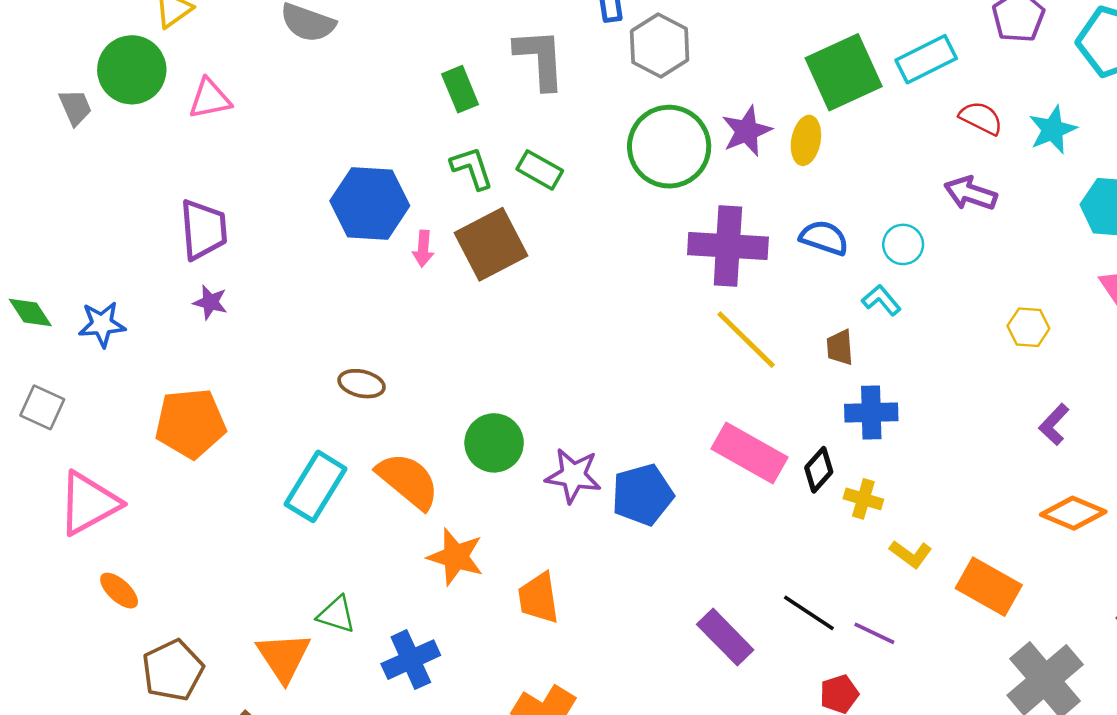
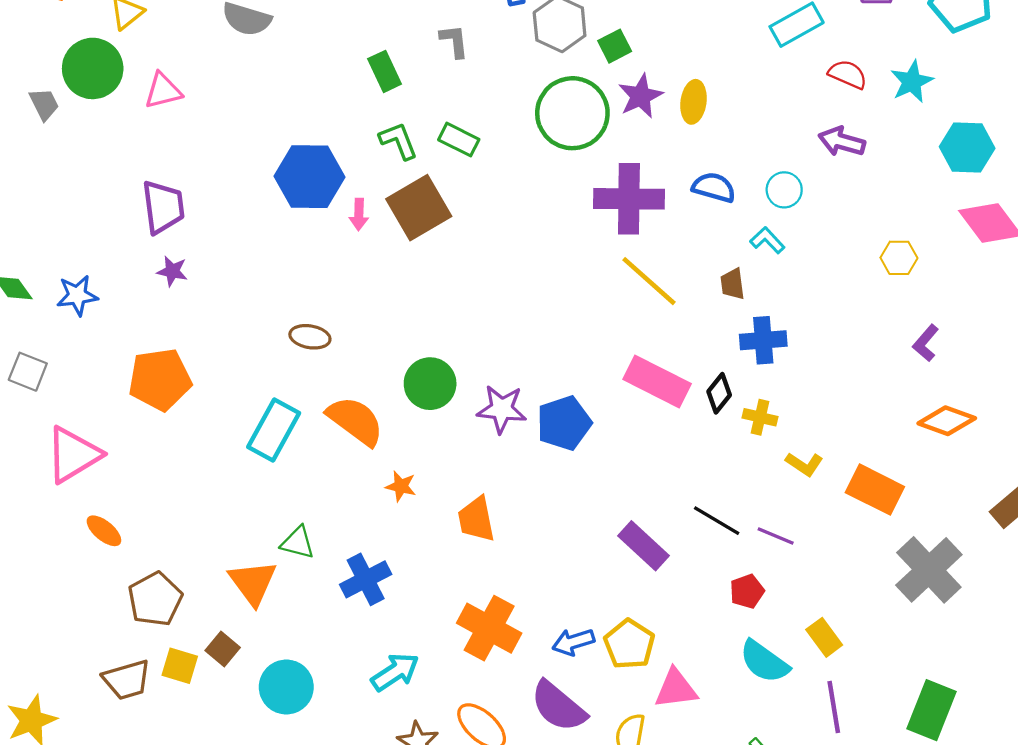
gray L-shape: (540, 59) -> (454, 41), size x0.6
green square: (844, 72) -> (615, 46), moved, size x0.5
orange star: (456, 557) -> (401, 486), size x0.6

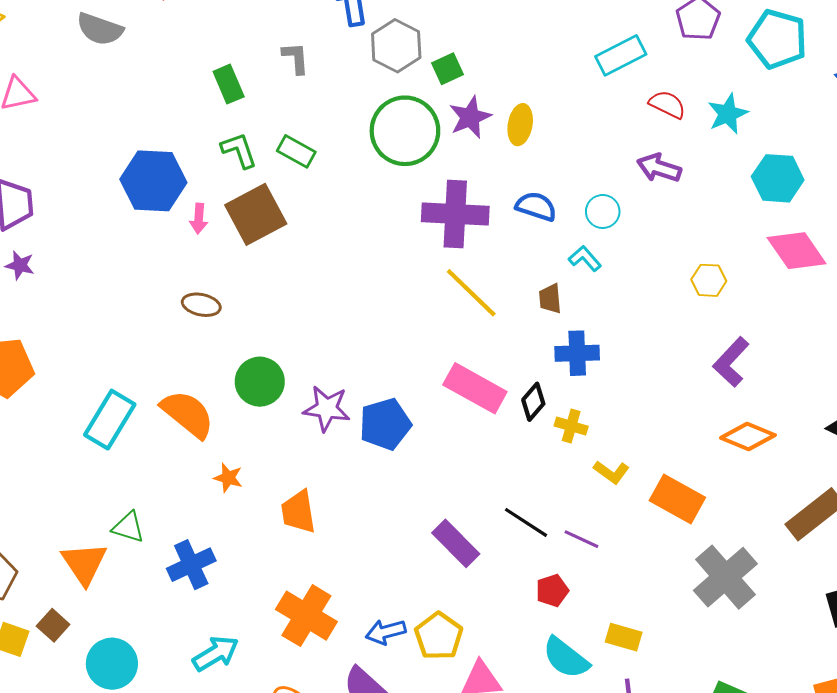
brown ellipse: (310, 337) -> (201, 305), moved
purple L-shape: (926, 343) -> (731, 362), size x1.4
yellow rectangle: (824, 637) -> (624, 637), turned -40

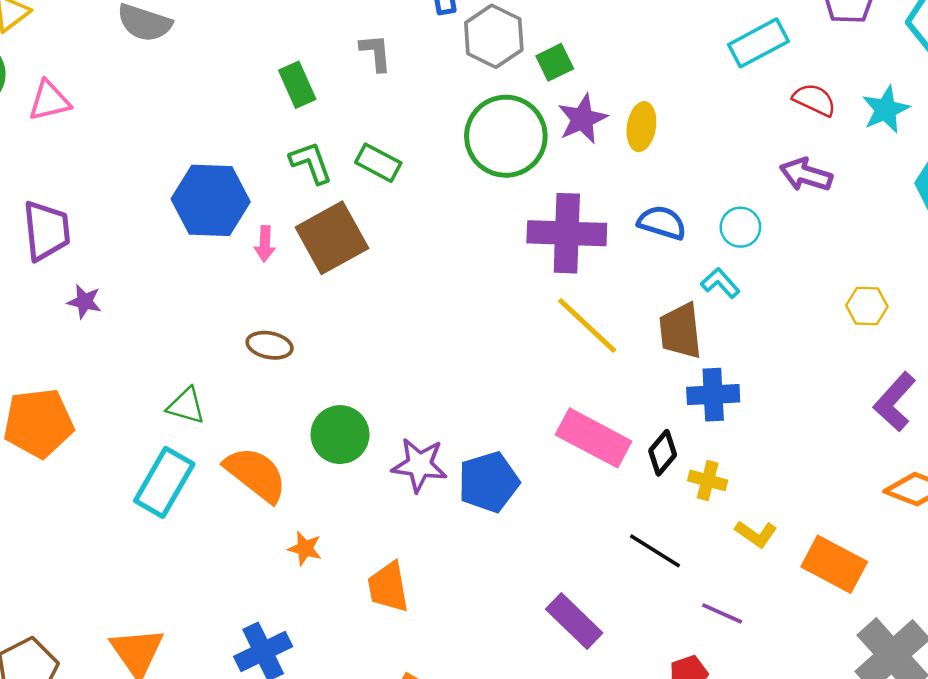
purple star: (20, 265) -> (84, 302), moved
brown trapezoid: (550, 299) -> (680, 331), size x1.6
black line: (526, 522) -> (655, 551), moved
green triangle: (128, 527) -> (186, 406), moved

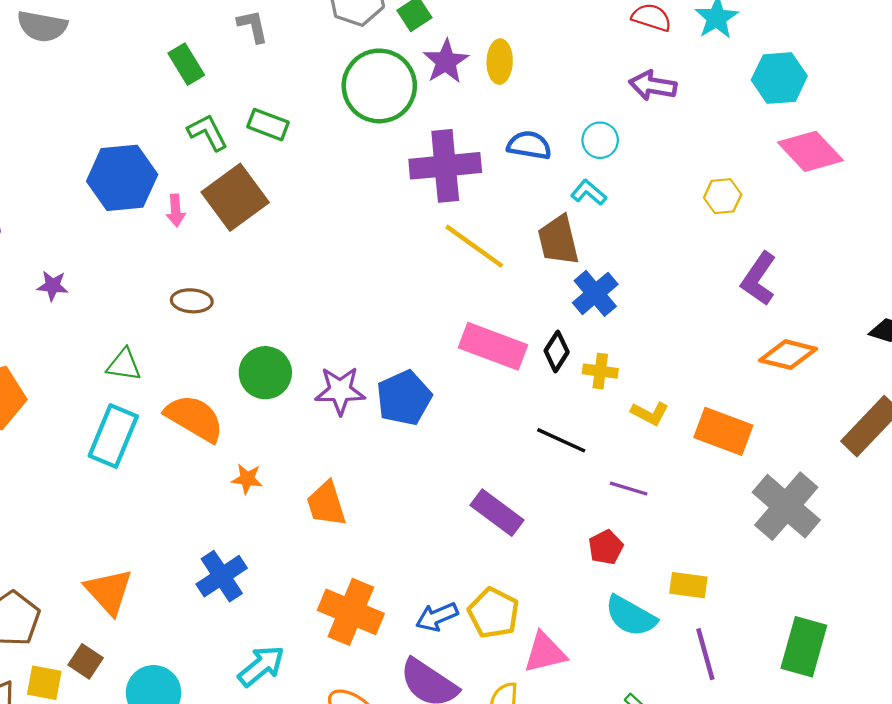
purple star: (84, 302) -> (53, 286), moved
blue cross: (713, 395) -> (595, 293), turned -30

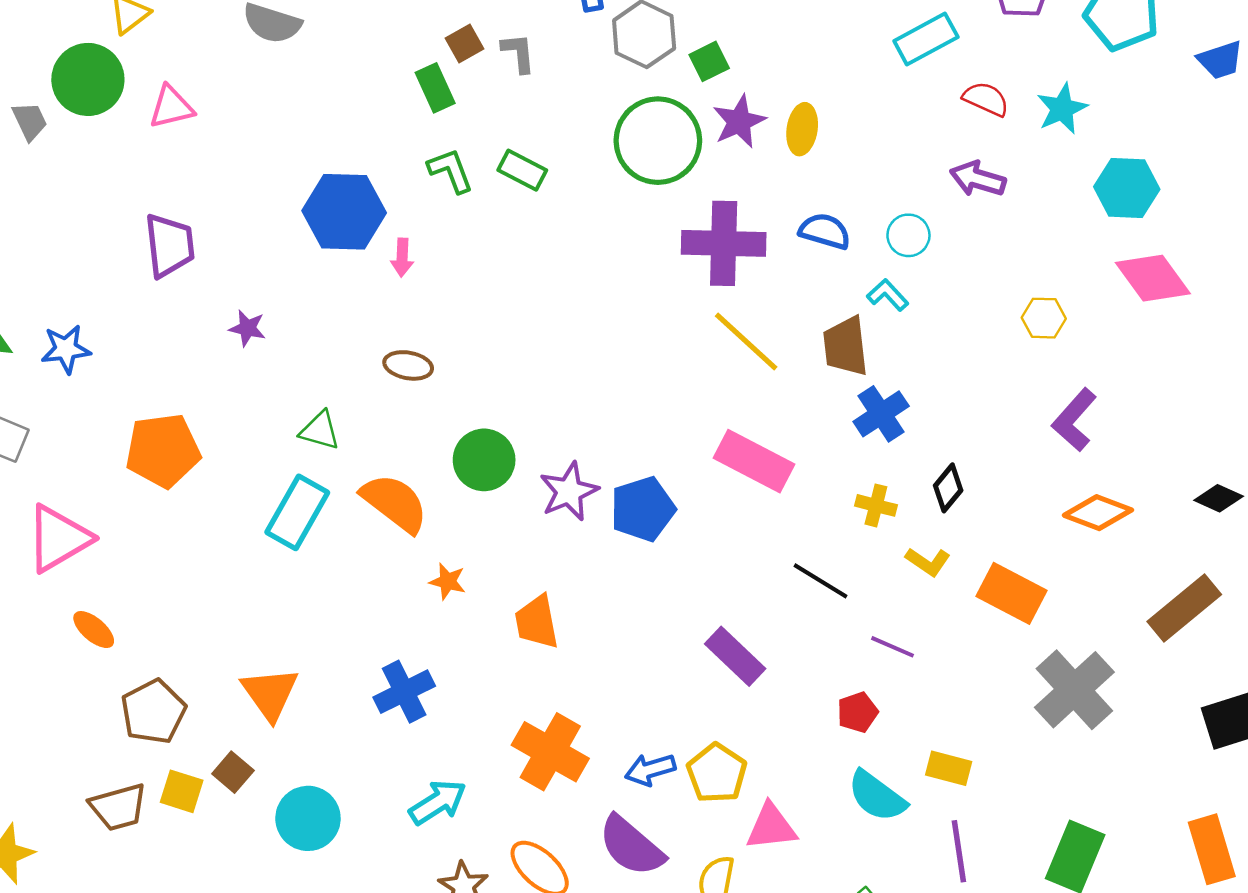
brown square: (235, 197) -> (465, 43), moved, size x0.5
black diamond: (557, 351) -> (948, 488), moved
purple star: (340, 391) -> (569, 491), turned -30

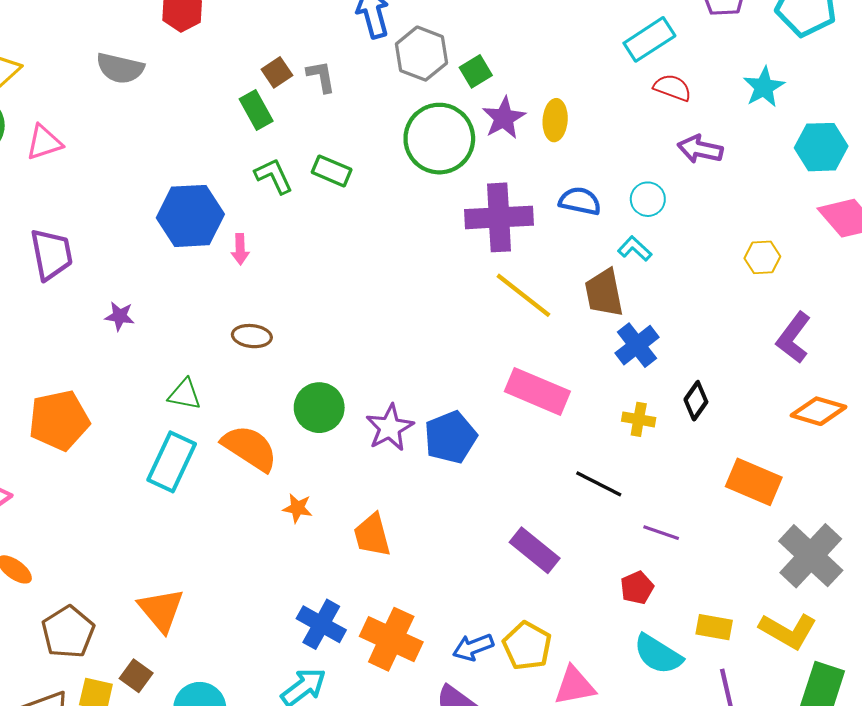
red semicircle: (986, 99) -> (672, 88), moved
yellow L-shape: (928, 562) -> (788, 631), moved, size x1.6
blue cross: (404, 692) -> (321, 624), moved, turned -30

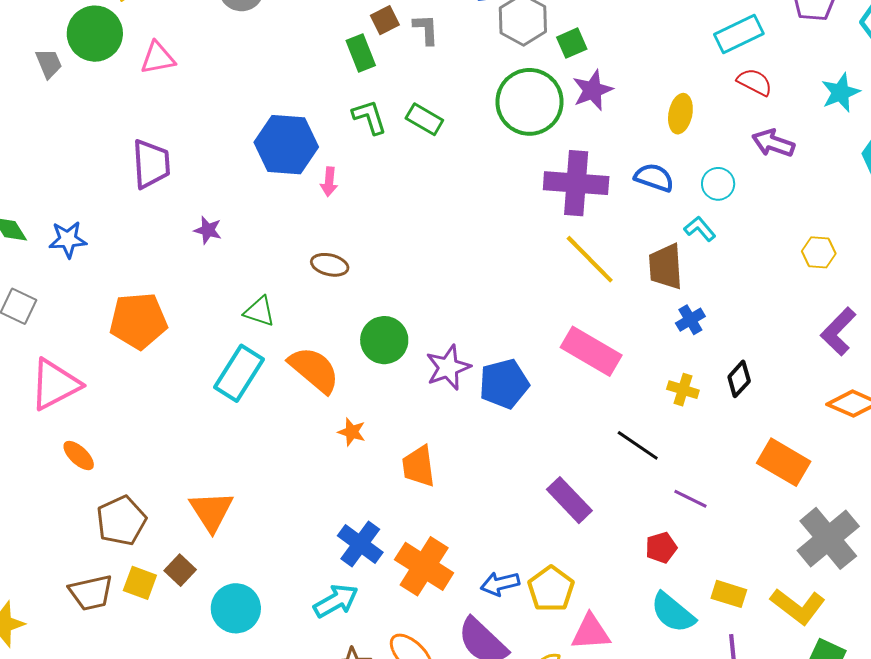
yellow ellipse: (555, 120) -> (680, 114), moved
blue cross: (637, 345) -> (690, 320), size x0.7

